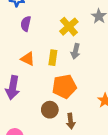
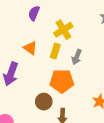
yellow cross: (69, 27) -> (63, 30), moved
gray arrow: (76, 51) -> (77, 57), moved

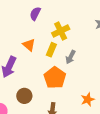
orange pentagon: (62, 81) -> (55, 78), turned 30
brown circle: (44, 102) -> (24, 96), moved

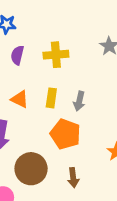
yellow cross: (61, 31) -> (56, 55), moved, turned 36
brown circle: (24, 96) -> (31, 169), size x1.5

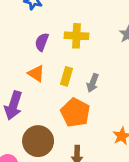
purple semicircle: (17, 55) -> (42, 42), moved

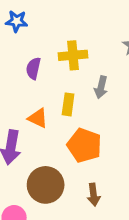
orange triangle: (36, 73) -> (38, 118), moved
gray arrow: (93, 83) -> (101, 87), moved

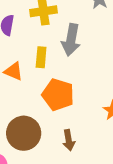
gray arrow: (101, 87) -> (71, 40), size x1.5

